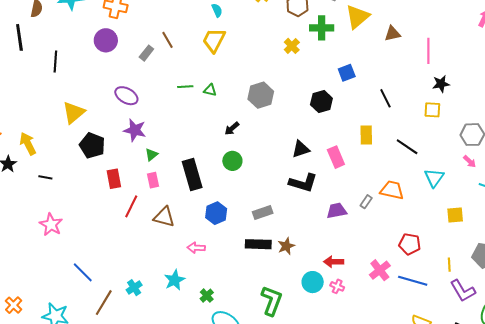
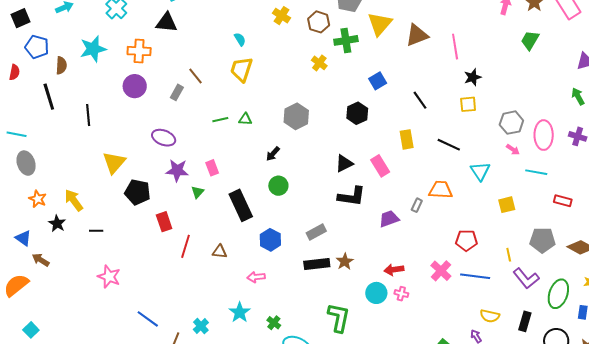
brown triangle: (392, 34) -> (417, 35), size x1.4
pink rectangle: (153, 180) -> (212, 168), moved
brown triangle: (164, 217) -> (220, 252), size x0.7

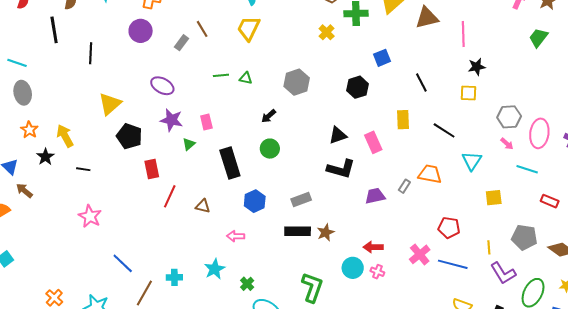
cyan cross: (201, 326) -> (174, 277), turned 35

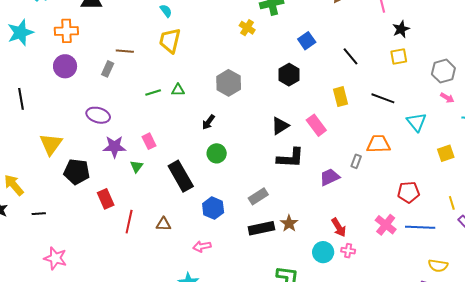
brown line: (202, 29) -> (125, 51), turned -42
red arrow: (373, 247) -> (339, 227), turned -108

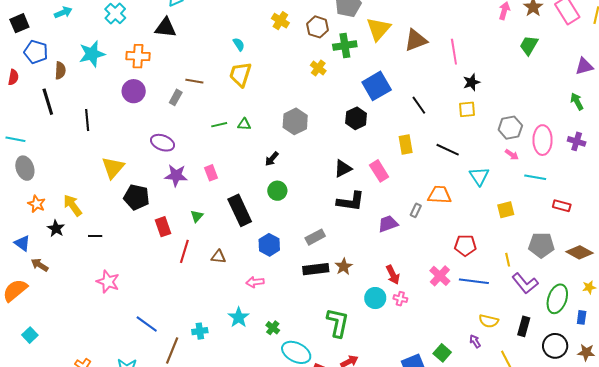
blue square: (307, 41) -> (377, 86), size x1.6
green triangle: (137, 167) -> (197, 216), moved

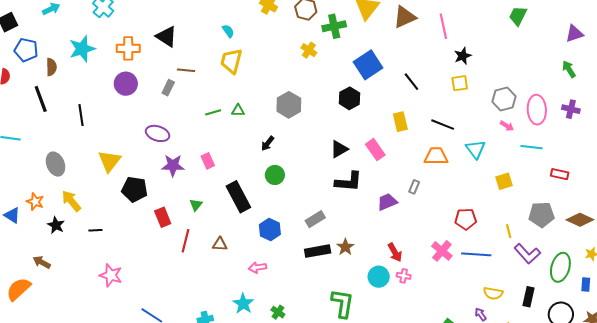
black triangle: (165, 28) -> (166, 37), moved, turned 30
gray ellipse: (25, 168) -> (56, 164), moved
orange trapezoid: (439, 195) -> (436, 156), moved
blue triangle: (22, 243) -> (12, 215), moved

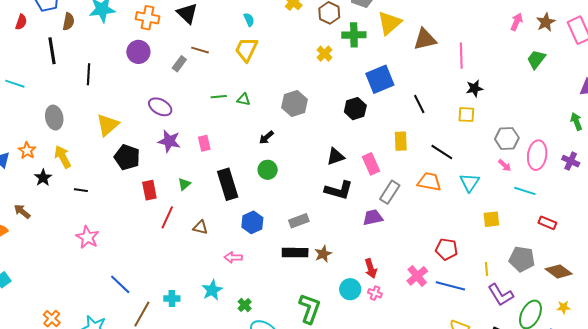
gray rectangle: (414, 187) -> (390, 192), moved, size x1.6

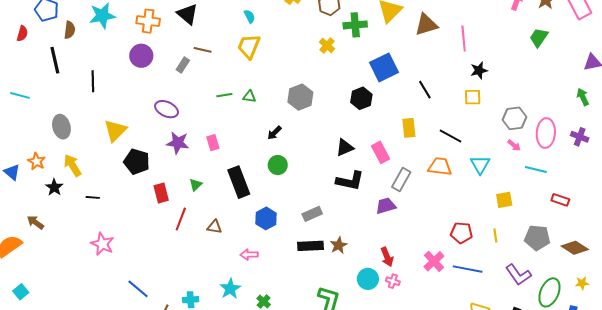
yellow line: (486, 269) -> (495, 236), moved

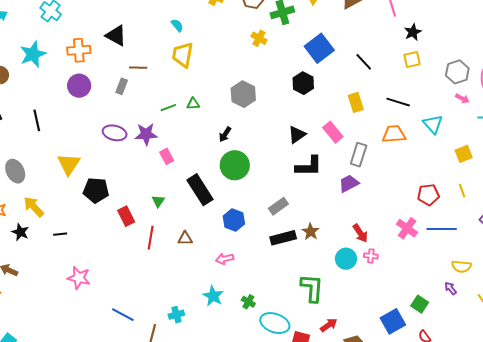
purple star: (178, 143) -> (146, 134), moved
green circle: (278, 165) -> (235, 165), size x1.5

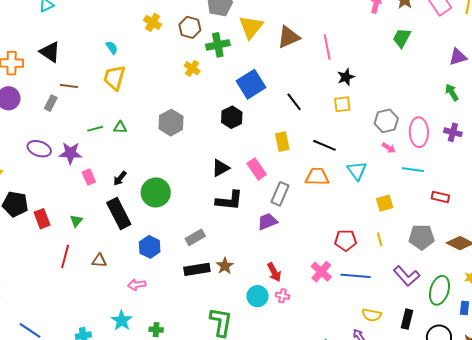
black arrow: (225, 134) -> (120, 178), moved
red rectangle: (126, 216) -> (42, 219), moved
green cross: (248, 302) -> (156, 330), turned -32

